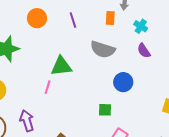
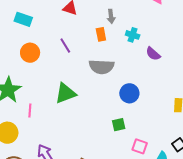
purple semicircle: (144, 51) -> (153, 54), moved
pink line: (48, 87) -> (30, 111), moved

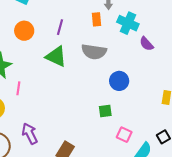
cyan cross: (133, 35) -> (128, 23), size x1.5
purple line: (65, 46) -> (60, 27), turned 42
green triangle: (65, 93) -> (56, 56), moved, turned 40

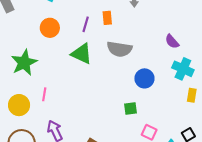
orange rectangle: (97, 19) -> (107, 18), moved
cyan cross: (128, 23) -> (183, 69), moved
pink line: (18, 88) -> (44, 94), moved

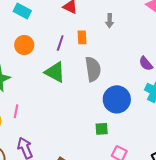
gray semicircle: (119, 49) -> (93, 69), turned -110
blue circle: (144, 78) -> (117, 99), size x1.4

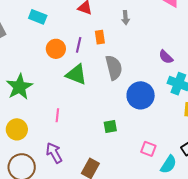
orange circle: (24, 45) -> (56, 49), moved
pink line: (16, 111) -> (57, 115), moved
green square: (102, 129) -> (110, 127), moved

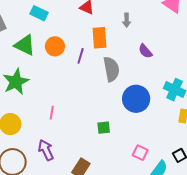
orange rectangle: (100, 37) -> (100, 38), size x1.5
purple line: (79, 45) -> (81, 56), moved
purple semicircle: (166, 57) -> (145, 51), moved
green triangle: (76, 74) -> (25, 45), moved

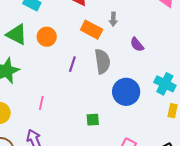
gray arrow: (127, 20) -> (113, 19), moved
orange rectangle: (100, 38) -> (92, 30), turned -60
purple line: (81, 56) -> (72, 64), moved

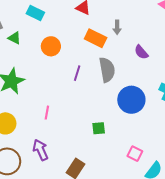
green triangle: (17, 34) -> (14, 38), moved, size x0.6

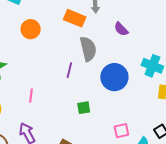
purple line: (77, 73) -> (69, 70), moved
pink square: (135, 154) -> (121, 131), turned -35

